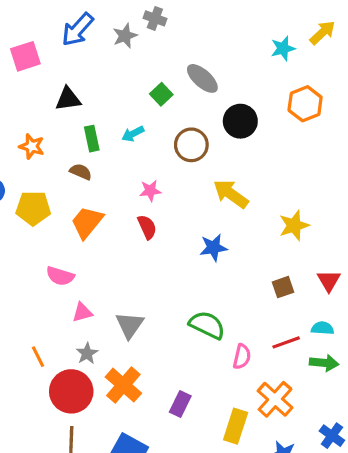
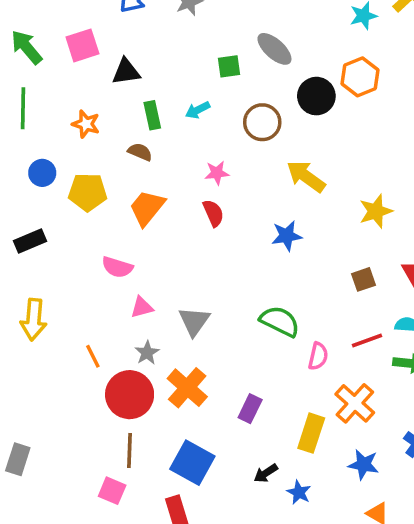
pink square: (25, 56) -> (82, 45), moved
green square: (161, 94) -> (229, 66), turned 35
orange hexagon: (305, 104) -> (360, 77), moved

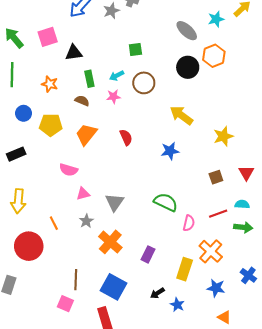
gray ellipse: (274, 49) -> (187, 31), moved
brown circle: (262, 122) -> (144, 83), moved
pink star: (217, 173) -> (113, 97), moved
red circle: (130, 395) -> (29, 246), moved

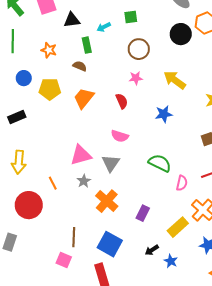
cyan arrow: (117, 76) -> (104, 27), moved
pink star: (113, 97) -> (136, 78), moved
pink semicircle: (68, 170) -> (120, 136), moved
pink triangle: (83, 194) -> (81, 155), size x1.6
yellow rectangle: (185, 269) -> (178, 227), turned 30

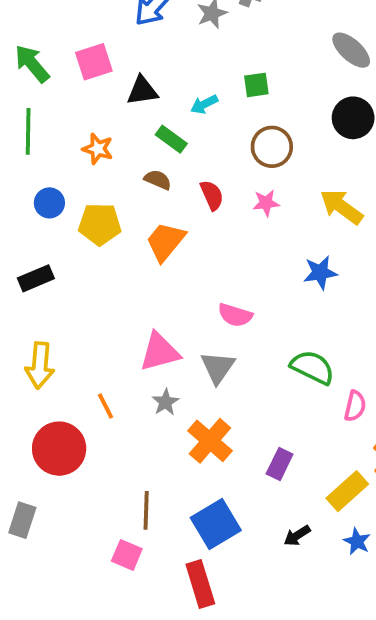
green rectangle: (87, 45) -> (171, 139), turned -42
red semicircle: (122, 101) -> (212, 195), moved
blue square: (110, 244) -> (216, 524), turned 30
blue star: (171, 261) -> (357, 541), moved

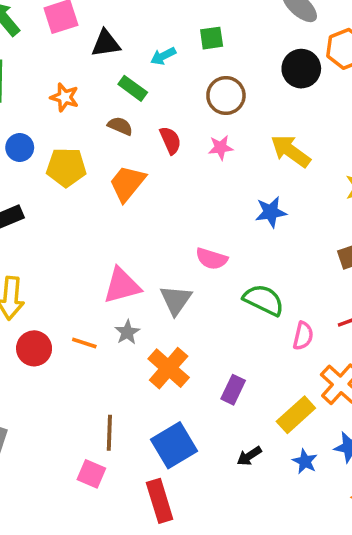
pink semicircle: (235, 315) -> (212, 259), moved
orange line: (106, 406) -> (84, 343), moved, turned -45
red circle: (59, 449) -> (34, 348), moved, size x0.7

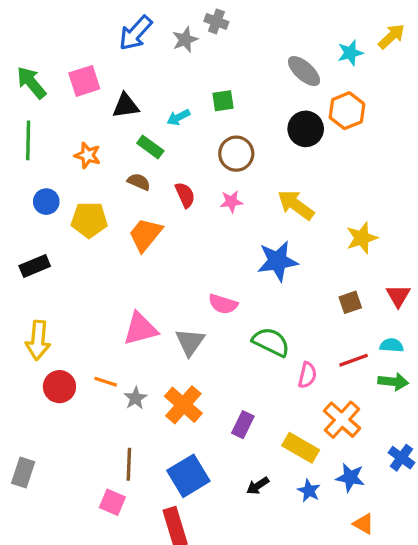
blue star: (271, 212) -> (278, 261), size x1.4
gray star: (127, 332) -> (135, 398), moved
yellow rectangle: (296, 415) -> (301, 448), turned 72

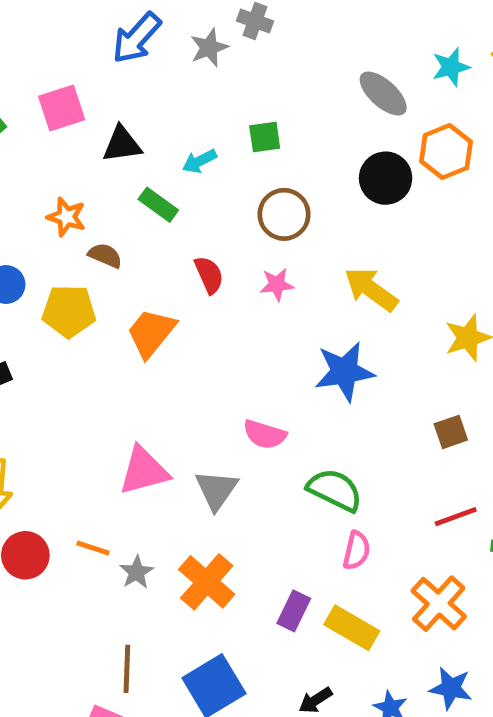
brown semicircle: (139, 182) -> (105, 255), moved
pink semicircle: (307, 375) -> (357, 550), moved
yellow rectangle: (301, 448) -> (352, 628), moved

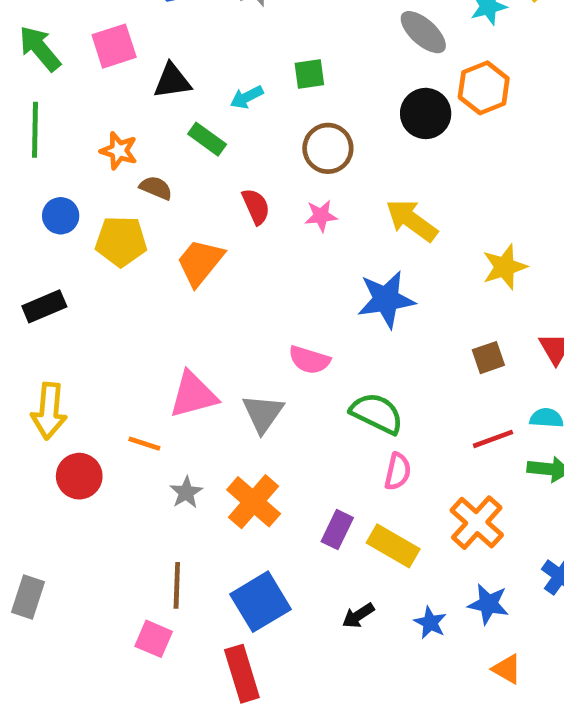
orange line: (93, 548) -> (144, 444), moved

